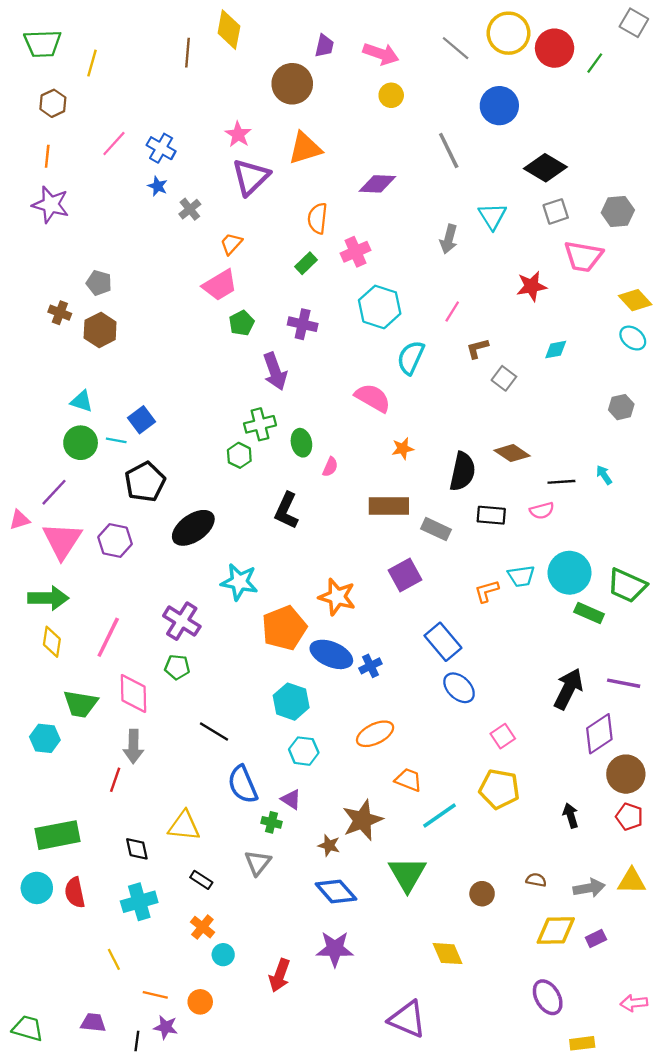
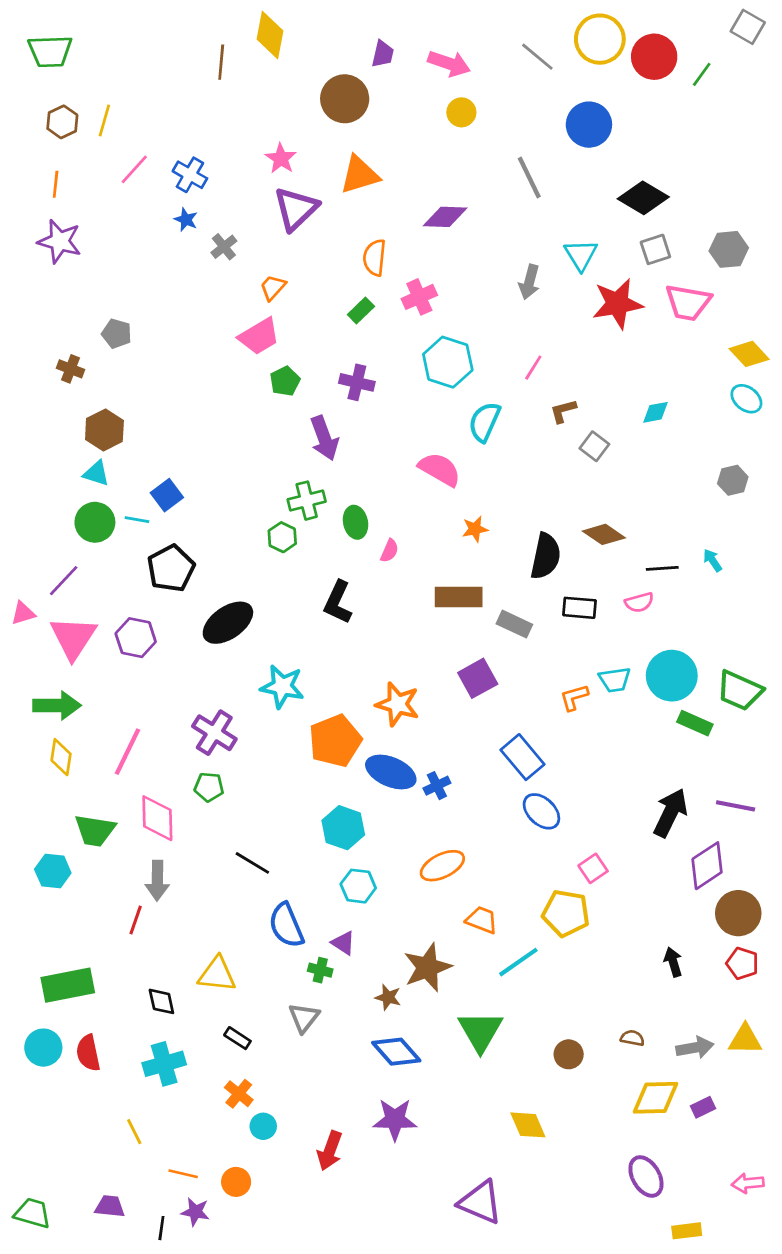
yellow line: (92, 63) -> (104, 120), moved
red star: (532, 286) -> (617, 304), moved, size x1.4
brown hexagon: (100, 330) -> (104, 430), moved
yellow pentagon: (499, 789) -> (566, 913), moved

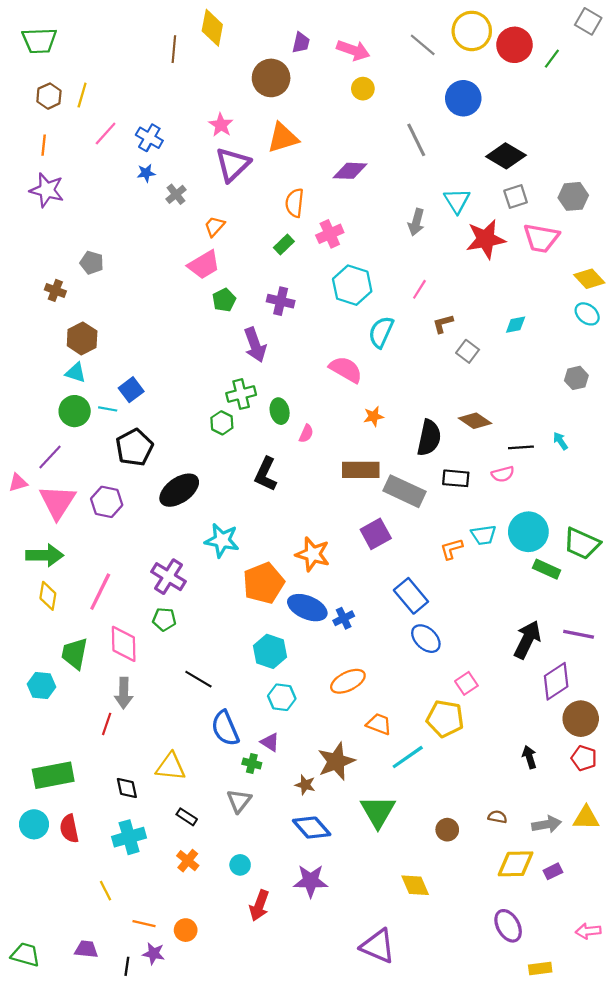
blue star: (186, 220) -> (146, 173), turned -30
gray rectangle: (514, 624) -> (405, 491), size x1.5
green trapezoid: (95, 830) -> (75, 653), turned 92
cyan circle: (263, 1126) -> (240, 865), moved

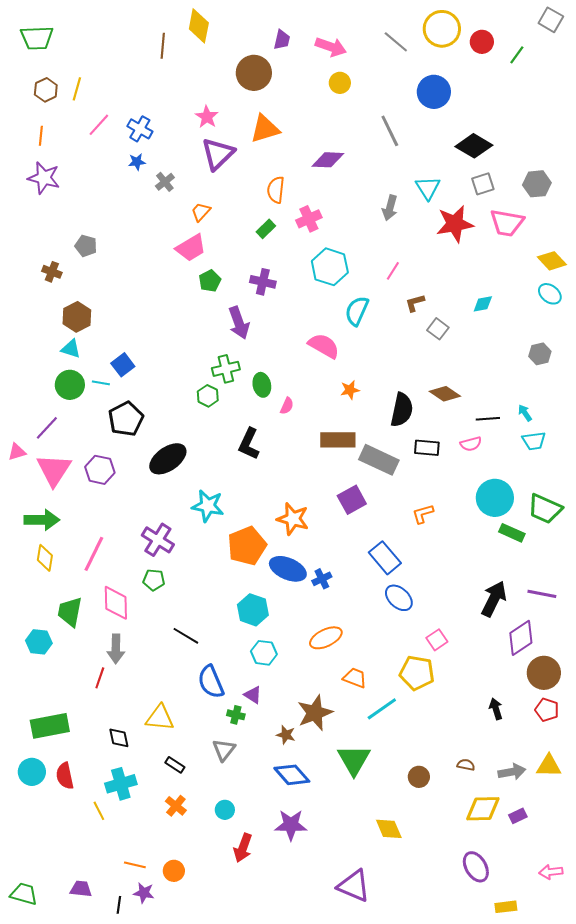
red circle: (515, 45) -> (482, 42), size x0.7
cyan trapezoid: (484, 535) -> (534, 441), moved
yellow line: (106, 891) -> (99, 811), moved

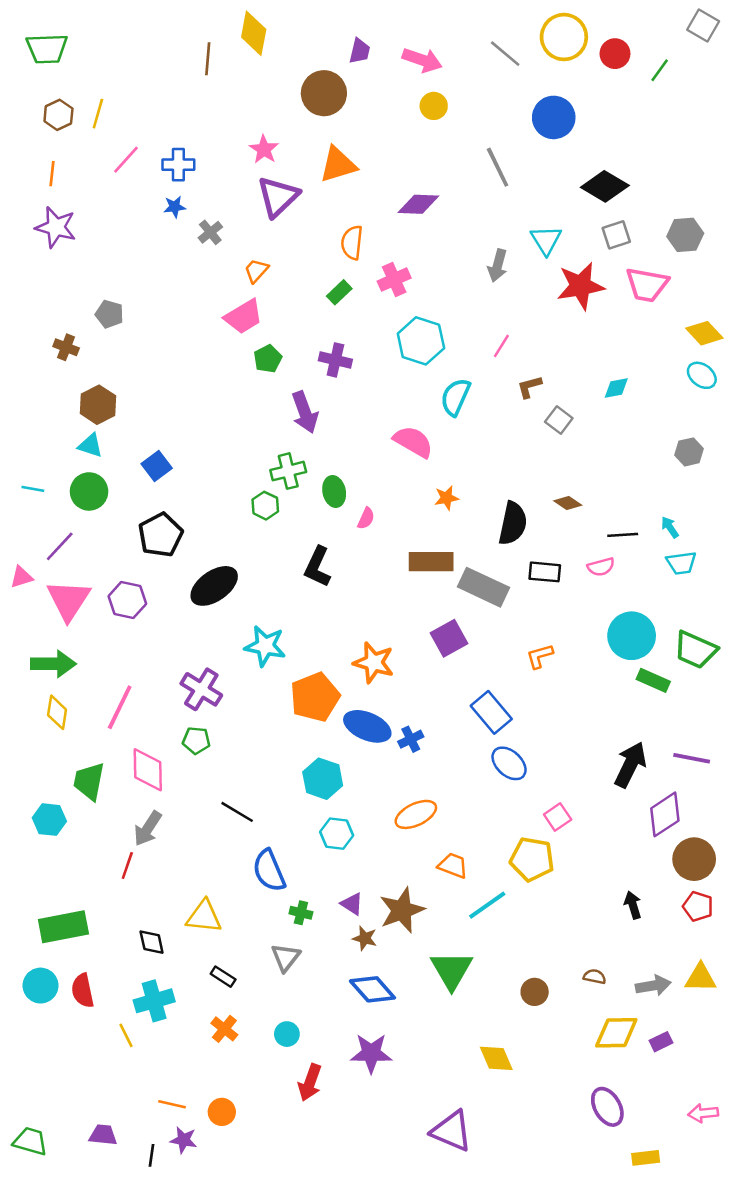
blue cross: (140, 129) -> (178, 165), turned -30
cyan line: (101, 383) -> (33, 489), moved
brown diamond: (445, 394) -> (568, 503), size x0.7
gray arrow: (116, 649) -> (148, 829), turned 32
purple triangle: (253, 695) -> (352, 904), moved

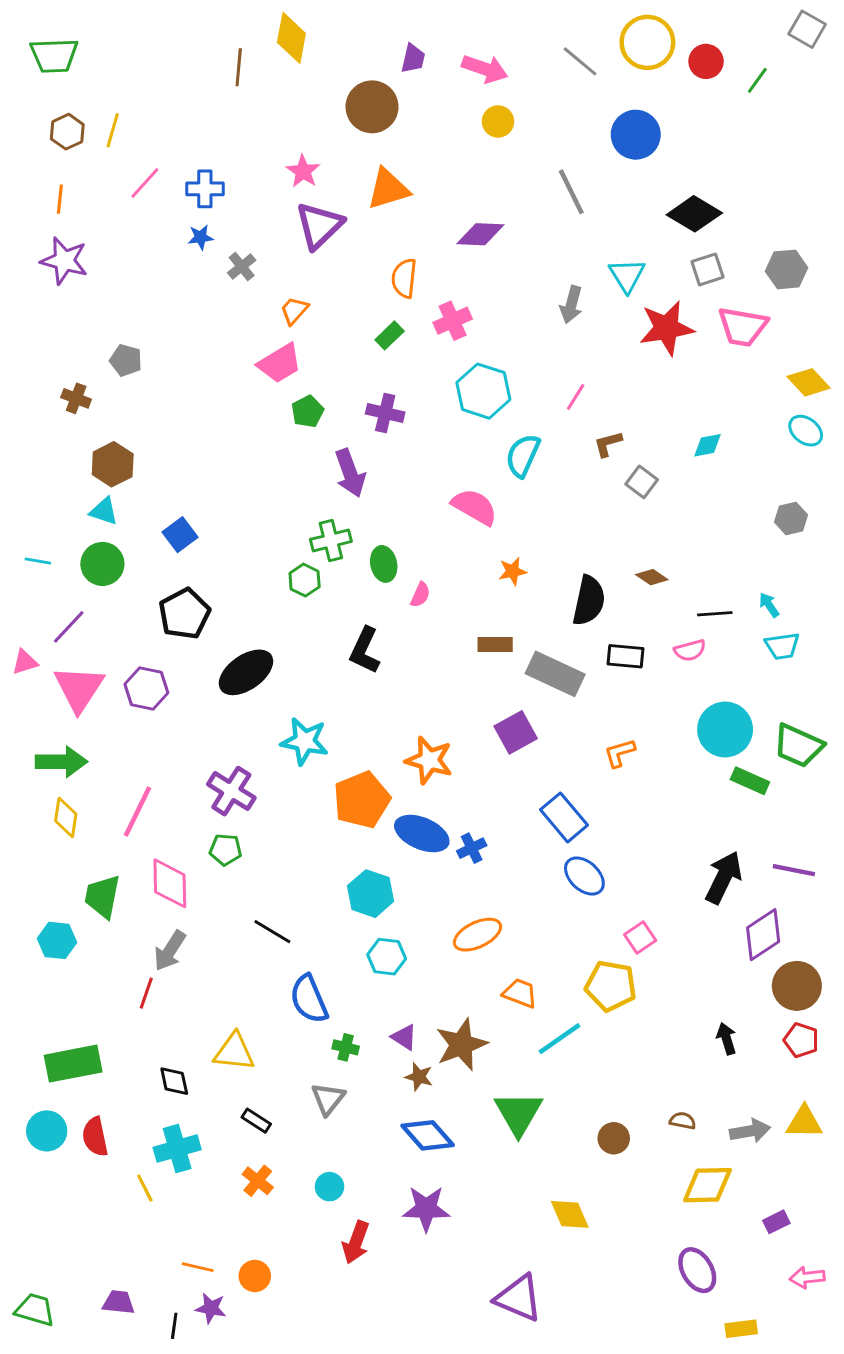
brown rectangle: (431, 562) -> (495, 645), size x0.7
purple rectangle: (661, 1042) -> (776, 1222), moved

